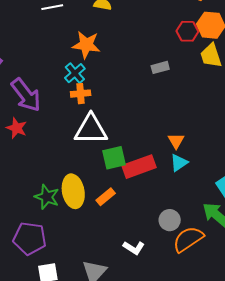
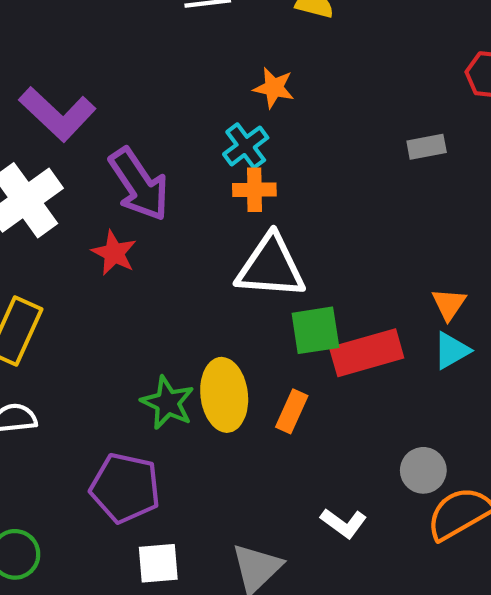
orange star: (86, 45) -> (274, 88), size x0.7
orange rectangle: (106, 197) -> (292, 411), turned -30

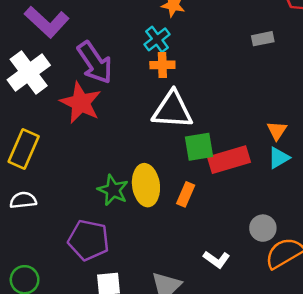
red star: (114, 253) -> (81, 103), size x1.6

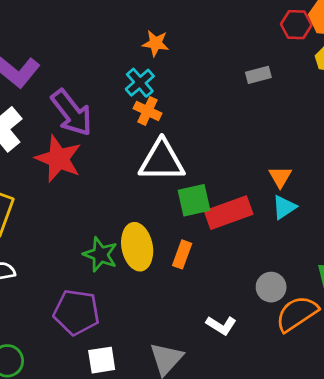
orange cross: (162, 65) -> (148, 111), turned 30

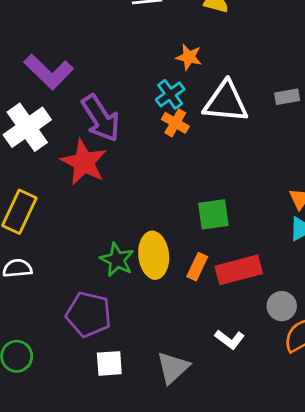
white triangle: (162, 161) -> (226, 102), moved
red rectangle: (229, 213) -> (239, 270), moved

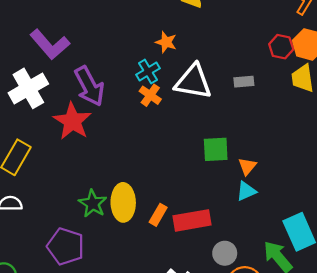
green square: (213, 214) -> (216, 149), moved

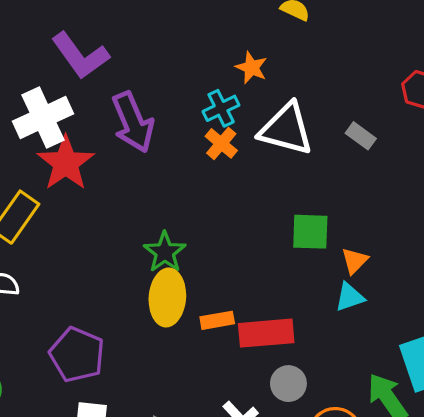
gray rectangle: (244, 82) -> (361, 136), turned 36
red star: (72, 121) -> (66, 163), moved
green star: (93, 204) -> (165, 252), moved
orange rectangle: (158, 215) -> (217, 320), turned 45
gray circle: (225, 253) -> (288, 384), moved

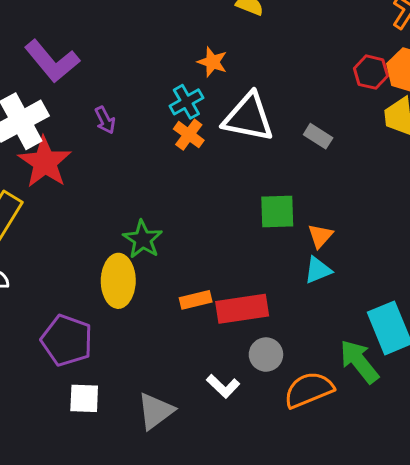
purple arrow: (133, 122) -> (105, 120), size x0.5
gray rectangle: (361, 136) -> (318, 136), moved
yellow ellipse: (167, 297) -> (118, 281), moved

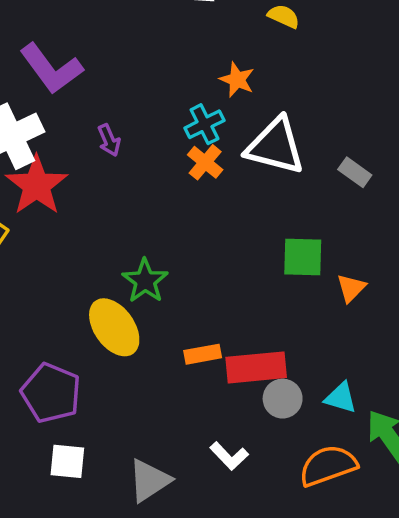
cyan triangle: (318, 270) -> (341, 398), moved, turned 36
yellow ellipse: (118, 281) -> (114, 327), turned -39
gray circle: (266, 355) -> (283, 399), moved

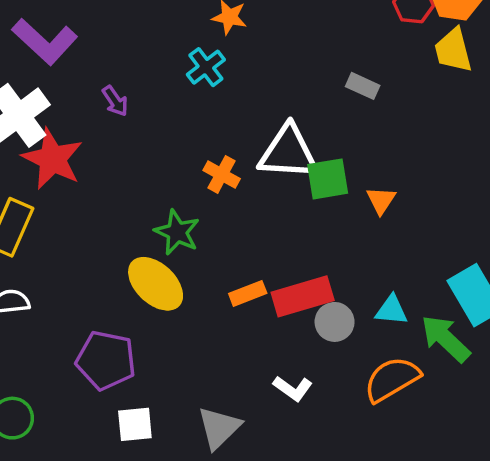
white triangle: (275, 146) -> (288, 152), moved
orange cross: (205, 162) -> (222, 174), moved

